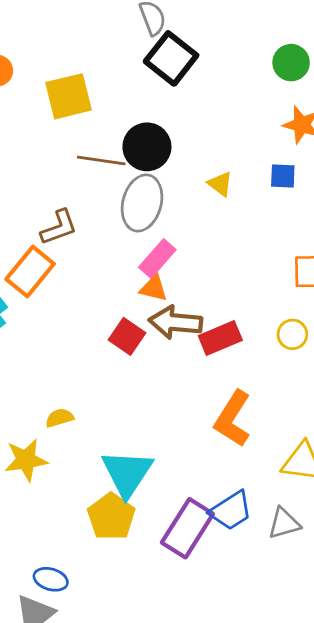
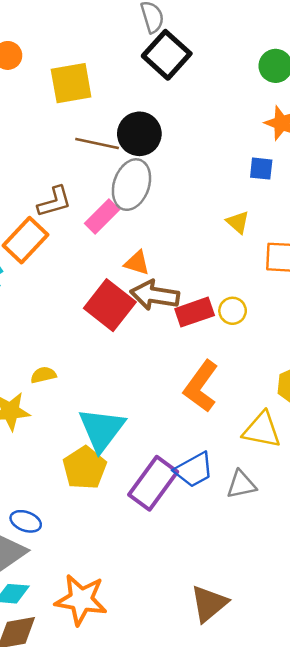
yellow triangle: (220, 184) -> (238, 222), moved
pink rectangle: (157, 259) -> (102, 217), moved
yellow circle: (292, 334) -> (233, 311), moved
red square: (127, 336) -> (110, 305), size x1.5

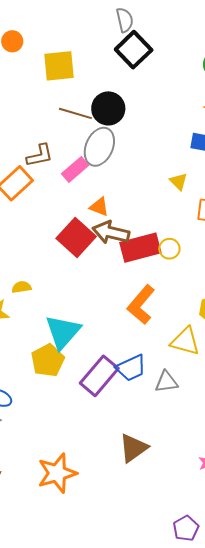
red rectangle: (195, 312) -> (140, 248), size x1.4
orange star: (81, 600) -> (57, 473), moved, turned -30
brown triangle: (209, 604) -> (133, 448), moved

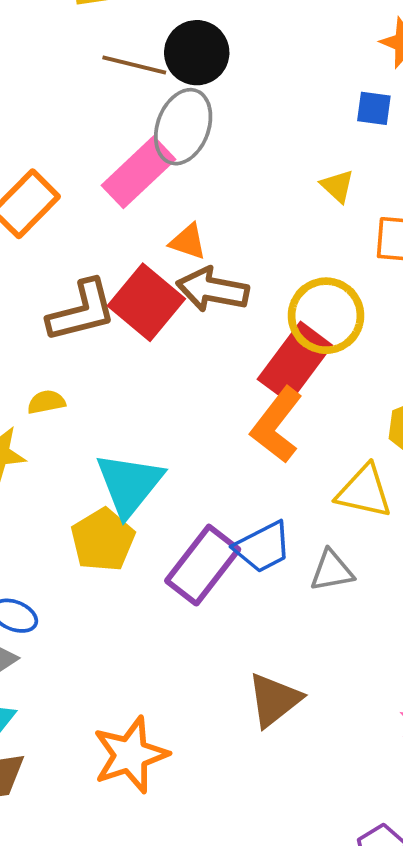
brown L-shape: (40, 156) -> (82, 311), moved, size x1.4
pink rectangle: (75, 169) -> (139, 172), size x1.4
red rectangle: (140, 248) -> (295, 362), moved, turned -36
yellow circle: (169, 249) -> (326, 316), size x1.8

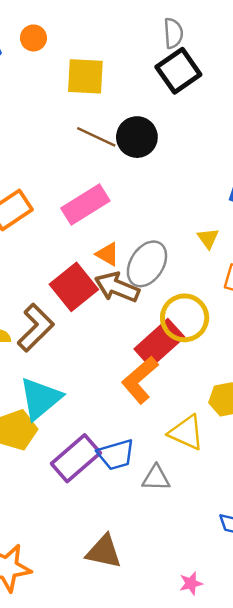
gray ellipse: (183, 127) -> (147, 264), moved
brown L-shape: (82, 311) -> (36, 328), moved, turned -42
brown triangle: (274, 700) -> (104, 552), turned 39

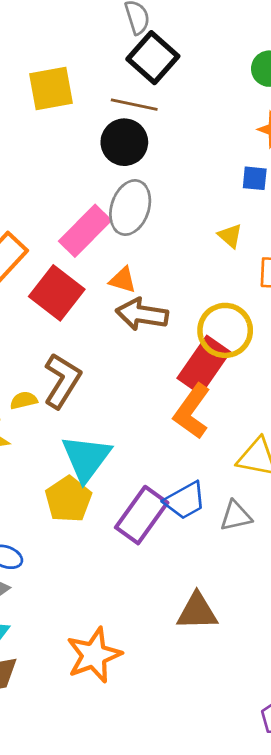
brown line: (96, 137) -> (134, 105), moved
gray ellipse: (147, 264) -> (130, 208), moved
red square: (74, 287) -> (57, 293), moved

